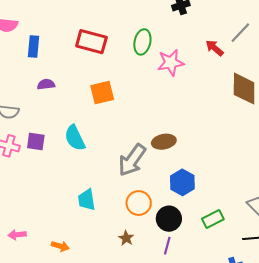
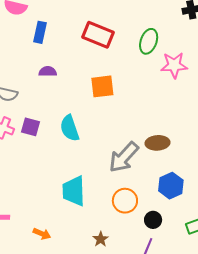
cyan trapezoid: (87, 200) -> (74, 191), size x1.4
black circle: (169, 219) -> (153, 220), size x0.7
brown star: (126, 238) -> (101, 239), moved

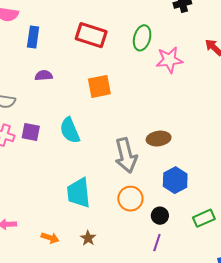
gray arrow: (124, 157) -> (126, 155), turned -52
brown star: (101, 239) -> (88, 238), moved

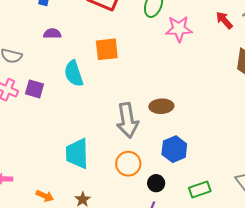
cyan semicircle: (70, 130) -> (74, 73), moved

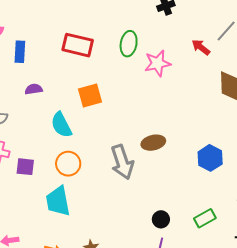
purple square: (35, 89) -> (25, 167), moved
blue hexagon: (174, 149) -> (210, 158), moved
cyan trapezoid: (77, 153) -> (58, 201), moved
orange circle: (128, 164) -> (68, 164), moved

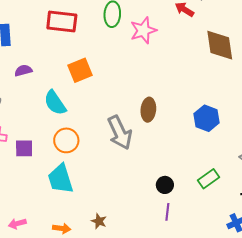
brown ellipse: (153, 143) -> (148, 110), turned -65

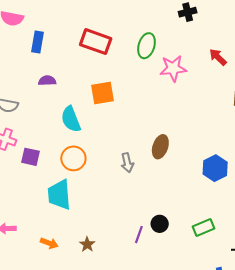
gray arrow: (120, 133) -> (127, 163), size x0.6
purple line: (167, 212) -> (139, 235), moved

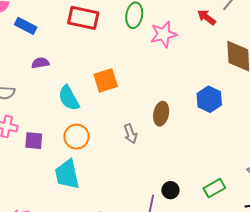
blue rectangle: (37, 42) -> (26, 26), turned -65
orange square: (103, 93) -> (106, 80), moved
blue hexagon: (215, 168) -> (209, 99), moved

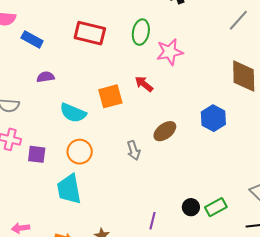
red arrow: (207, 17) -> (144, 84), moved
cyan semicircle: (69, 98) -> (73, 113), turned -40
brown ellipse: (161, 114) -> (165, 131), turned 40
black circle: (170, 190) -> (191, 207), moved

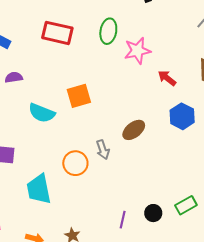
red arrow: (144, 84) -> (167, 78), moved
orange circle: (80, 152) -> (75, 163), moved
black circle: (191, 207) -> (153, 213), moved

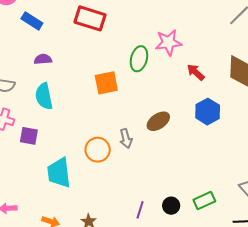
green ellipse: (108, 31) -> (139, 59), moved
cyan semicircle: (42, 113) -> (44, 96), moved, turned 52

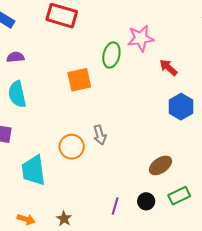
brown ellipse: (158, 121) -> (160, 165), moved

